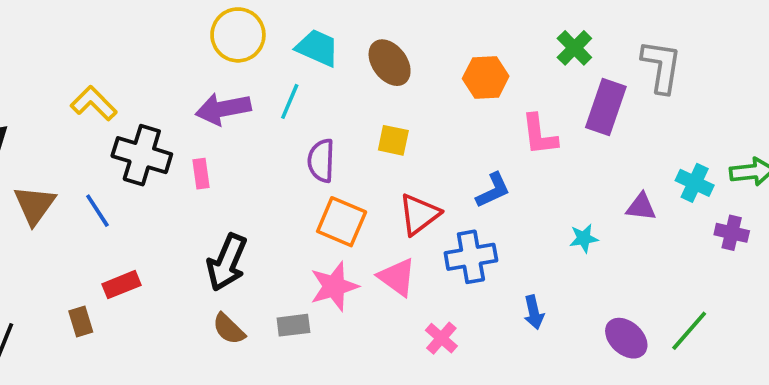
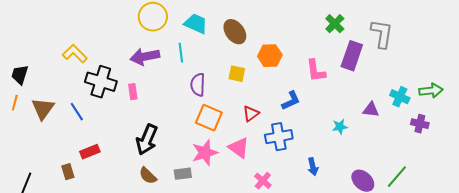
orange hexagon: (486, 77) -> (270, 56), moved
cyan line: (290, 101) -> (181, 53), turned -30
red triangle: (419, 214) -> (251, 114), size x0.7

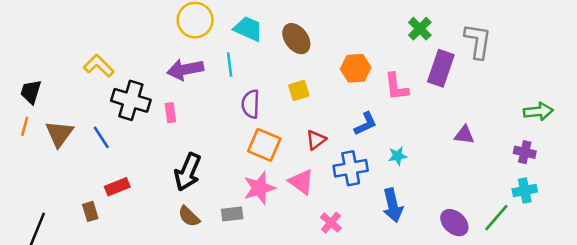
orange hexagon: (270, 56) -> (356, 68), moved
yellow square: (237, 74) -> (299, 90), turned -30
cyan cross: (400, 97) -> (525, 190), moved, turned -36
cyan star: (340, 127) -> (398, 156), moved
blue arrow: (313, 167) -> (393, 205), size x1.5

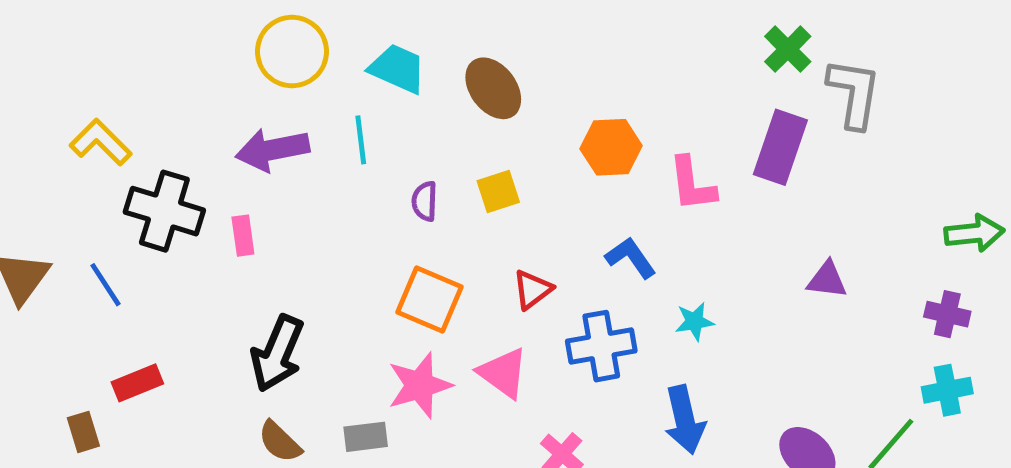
green cross: (420, 29) -> (788, 49), moved
purple semicircle: (251, 104) -> (425, 201), moved, size x0.7
blue L-shape: (365, 124) -> (631, 258), turned -100

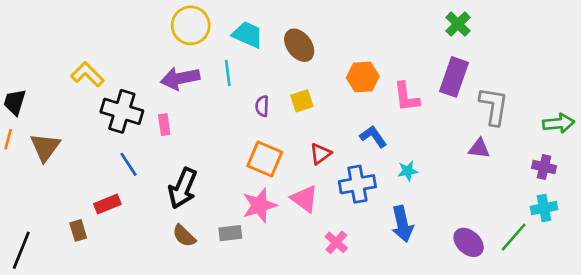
gray L-shape: (854, 93) -> (494, 106), moved
blue line: (105, 285) -> (128, 164), moved

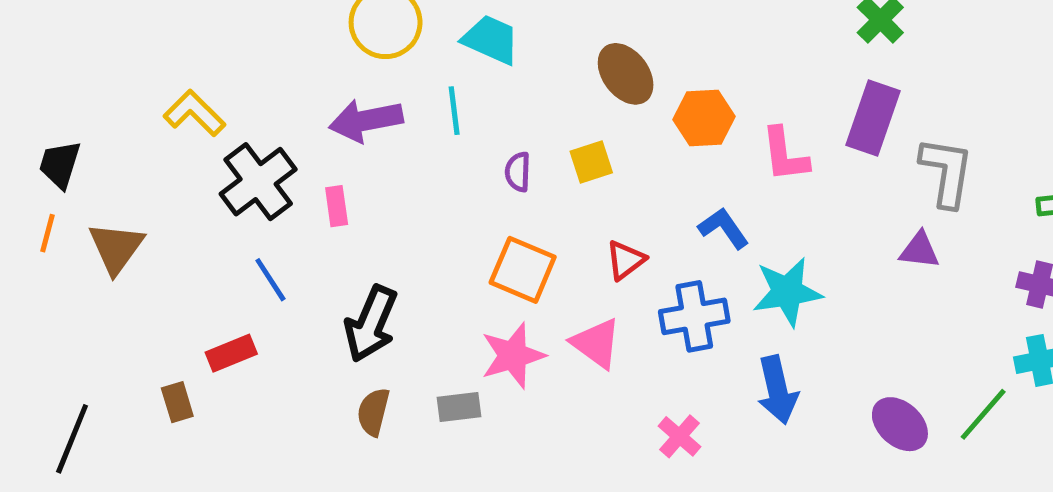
brown ellipse: (299, 45) -> (626, 74), moved
black cross: (122, 111) -> (258, 182), turned 36
cyan star: (408, 171) -> (787, 292), size x1.8
brown semicircle: (184, 236) -> (373, 412), turned 60
pink cross: (336, 242) -> (679, 436), moved

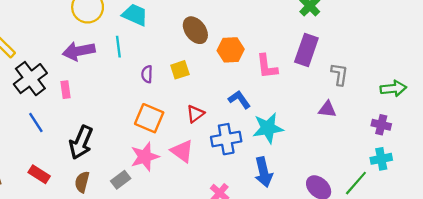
gray L-shape: (946, 172) -> (339, 74), size x0.7
red rectangle: (231, 353) -> (39, 174), moved, turned 55
gray rectangle: (459, 407) -> (121, 180), turned -30

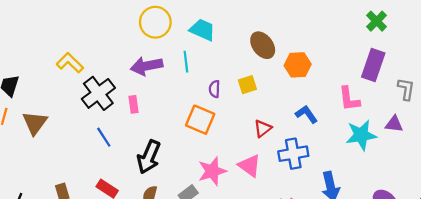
pink L-shape: (267, 66) -> (349, 99), moved
orange square: (149, 118) -> (200, 120), moved
cyan star: (268, 128) -> (361, 135), moved

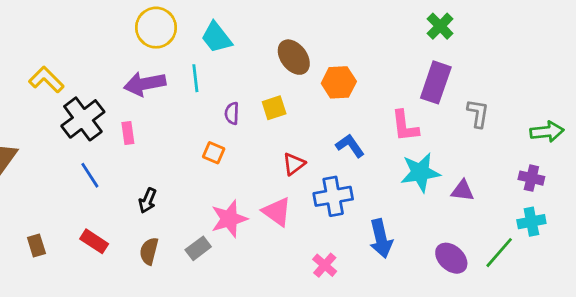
cyan trapezoid: (202, 30) -> (216, 37), turned -152
orange square: (200, 120) -> (214, 153), size x0.6
purple triangle: (394, 124) -> (463, 191), moved
black arrow: (149, 157) -> (148, 201), size x0.6

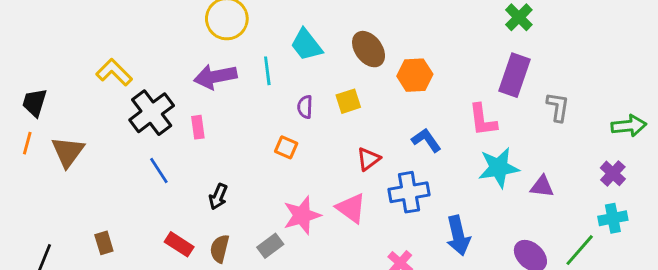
cyan trapezoid: (216, 37) -> (306, 45), moved
purple cross: (531, 178) -> (613, 173), turned 30
red rectangle: (94, 241) -> (179, 244), moved

